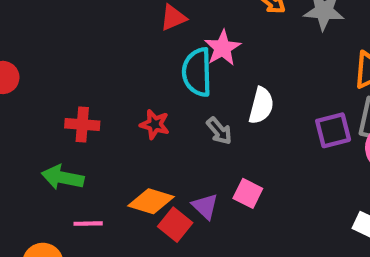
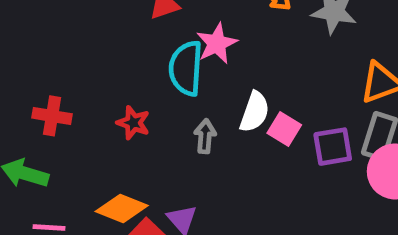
gray arrow: (219, 131) -> (205, 136), turned -140
pink square: (248, 193) -> (284, 129), moved

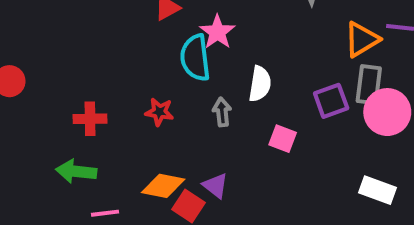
pink square: (284, 129) -> (283, 139), moved

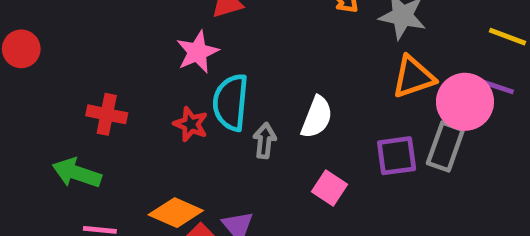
pink star: (217, 32) -> (197, 52), moved
orange triangle: (362, 39) -> (413, 77), moved
cyan semicircle: (195, 58) -> (231, 102), moved
pink circle: (387, 112) -> (465, 102), moved

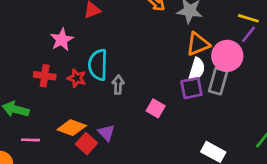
pink star: (197, 52) -> (62, 40), moved
purple line: (497, 87) -> (248, 34), moved, turned -66
red cross: (107, 114) -> (45, 76), moved
white semicircle: (317, 117) -> (197, 69), moved

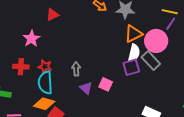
cyan semicircle: (98, 65) -> (45, 83), moved
gray rectangle: (218, 81) -> (151, 60), turned -54
purple triangle: (106, 133) -> (86, 88), moved

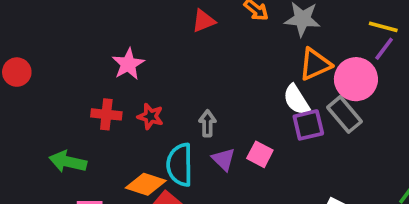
red triangle: (53, 15) -> (204, 21), moved
white semicircle: (134, 53) -> (296, 100), moved, turned 132
cyan semicircle: (45, 83) -> (180, 165), moved

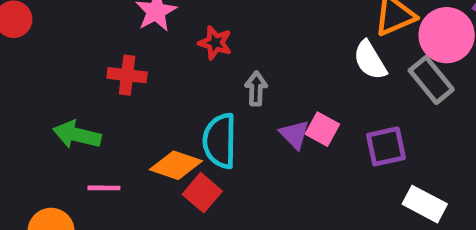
red star: (150, 116) -> (215, 43), moved
purple square: (308, 125) -> (386, 146), moved
purple triangle: (223, 159) -> (294, 134), moved

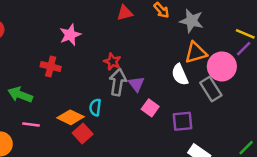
red star: (215, 43) -> (112, 62), moved
gray arrow: (256, 89) -> (118, 82), size x1.5
purple triangle: (294, 134) -> (136, 84), moved
cyan semicircle: (220, 141) -> (95, 107), size x0.6

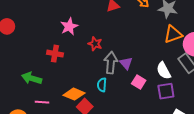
red star: (112, 62) -> (95, 44), moved
white semicircle: (180, 75) -> (164, 71), moved
cyan semicircle: (95, 107) -> (102, 85), moved

